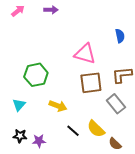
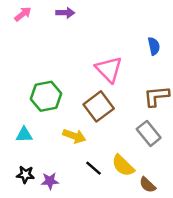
pink triangle: (85, 54) -> (109, 69), turned 30
brown square: (91, 83) -> (99, 106), moved, turned -30
cyan triangle: (19, 105) -> (24, 135), turned 48

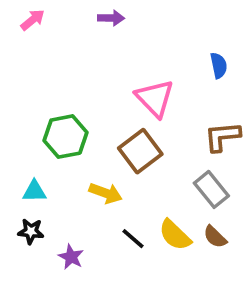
purple arrow: (65, 13) -> (111, 18), moved
black star: (25, 175) -> (31, 231), moved
purple star: (50, 181) -> (71, 257), turned 30
brown semicircle: (147, 185) -> (215, 237), moved

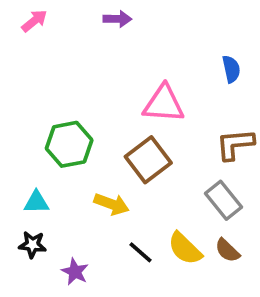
pink triangle: (155, 98) -> (164, 104), turned -42

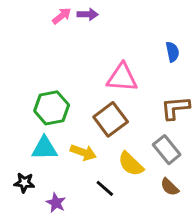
pink arrow: (34, 21) -> (62, 16), moved
cyan triangle: (36, 202) -> (44, 148), moved, size x1.4
yellow semicircle: (185, 249) -> (131, 164), moved

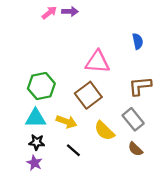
black star: (24, 183) -> (37, 142), moved
black line: (105, 188) -> (73, 150), moved
purple star: (56, 203) -> (34, 163), moved

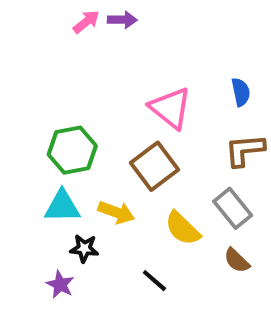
blue semicircle: (138, 41) -> (241, 92), moved
pink triangle: (98, 62) -> (171, 108), turned 35
black star: (37, 142) -> (84, 248), moved
black line: (73, 150) -> (154, 281), moved

